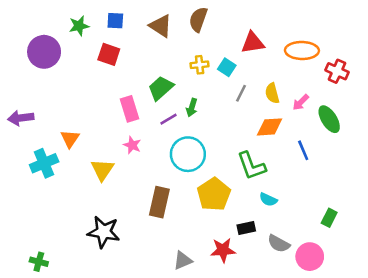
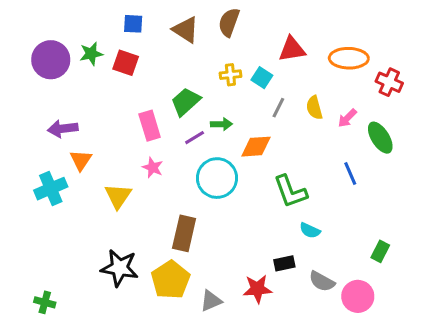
green star: (79, 26) -> (91, 54), moved
green arrow: (192, 108) -> (221, 124), turned -108
purple arrow: (21, 118) -> (63, 129), moved
orange diamond: (270, 127) -> (256, 147), moved
yellow pentagon: (214, 194) -> (171, 280), moved

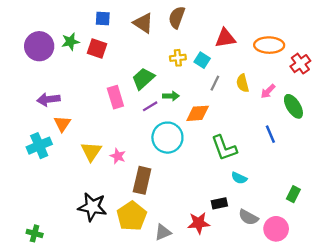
red cross: (389, 82) -> (300, 64), turned 30
pink star: (153, 168) -> (118, 156), moved

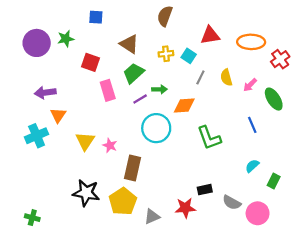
brown triangle: (143, 23) -> (129, 44), moved
red square: (97, 49) -> (90, 62), moved
cyan semicircle: (239, 178) -> (252, 166), moved, turned 112

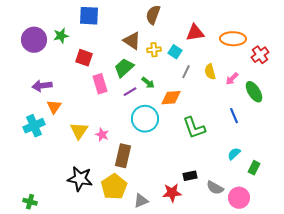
blue square: (96, 17) -> (89, 16), size x1.5
brown triangle: (129, 44) -> (132, 41), moved
green arrow: (159, 89) -> (148, 83), turned 40

